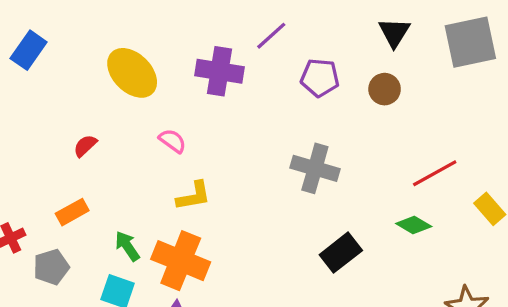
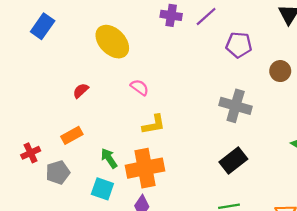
purple cross: (219, 71) -> (171, 15), moved, size x0.7
brown circle: (385, 89) -> (280, 71), moved
black rectangle: (341, 253) -> (233, 160), moved
orange cross: (181, 261) -> (145, 168), turned -33

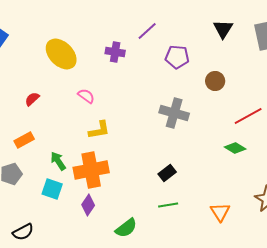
purple cross: (171, 15) -> (115, 52), moved
black rectangle: (233, 160) -> (167, 173), moved, size x0.7

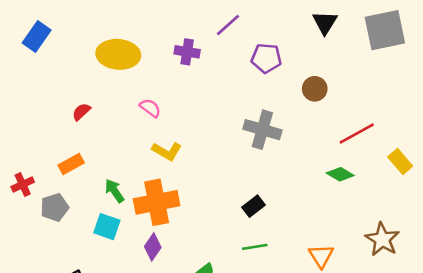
yellow ellipse: (61, 54) -> (118, 54), turned -40
yellow L-shape: (99, 130) -> (167, 151), turned 40

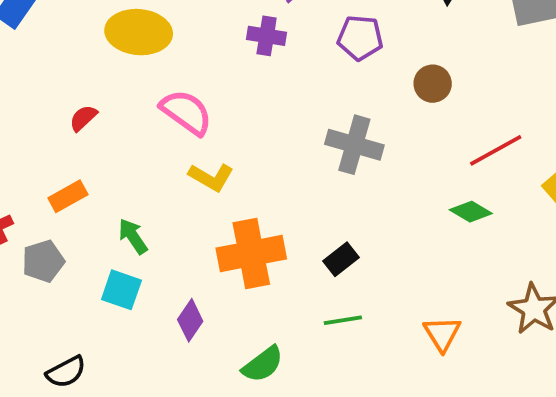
purple cross: (187, 52) -> (267, 36), moved
pink semicircle: (150, 108) -> (186, 112), size x1.6
orange cross: (157, 202) -> (251, 254), moved

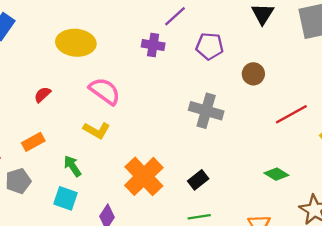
yellow L-shape: (211, 177) -> (97, 130), moved
green diamond: (471, 212) -> (276, 174), moved
orange cross: (251, 254) -> (144, 176), turned -33

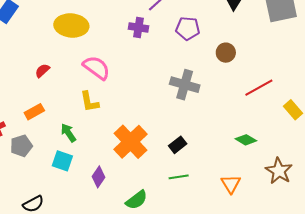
yellow L-shape: (97, 130) -> (89, 102), turned 50

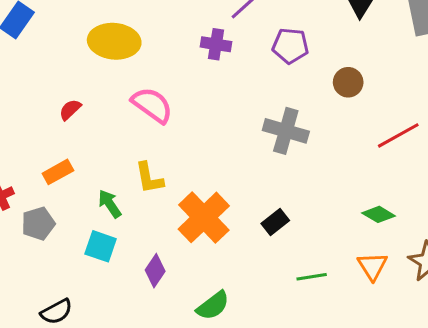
yellow L-shape: (89, 102) -> (149, 178), moved
green line: (179, 177) -> (312, 277), moved
orange triangle: (231, 184) -> (372, 266), moved

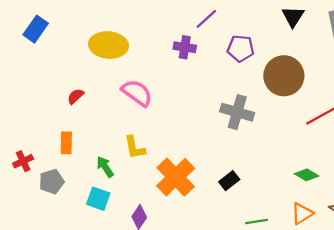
brown circle: (348, 82) -> (284, 76), size x1.8
orange rectangle: (58, 172) -> (66, 143), turned -60
orange triangle: (372, 266) -> (302, 214), turned 30

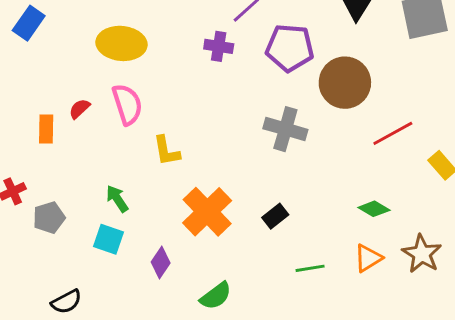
purple pentagon: (241, 48) -> (290, 48), size x1.4
pink semicircle: (137, 93) -> (127, 104), moved, turned 36
orange rectangle: (66, 143) -> (46, 129), moved
yellow L-shape: (135, 147) -> (166, 151), moved

